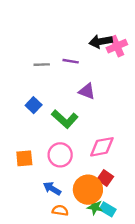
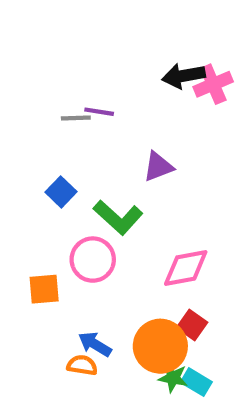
purple line: (71, 61) -> (99, 112), moved
purple triangle: (87, 91) -> (158, 167), turned -42
pink circle: (60, 155) -> (93, 260), moved
orange semicircle: (60, 210) -> (82, 365), moved

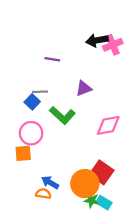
gray line: (76, 118) -> (40, 92), moved
pink circle: (93, 260) -> (31, 133), moved
pink diamond: (186, 268) -> (108, 125), moved
red square: (192, 325) -> (102, 172), size x1.5

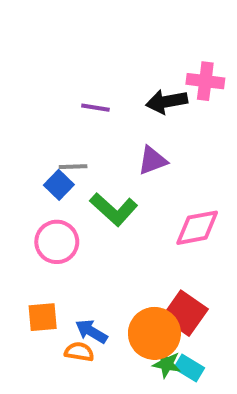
black arrow: (97, 40) -> (167, 101), moved
pink cross: (113, 45) -> (205, 81), turned 30
orange square: (23, 153) -> (43, 317), moved

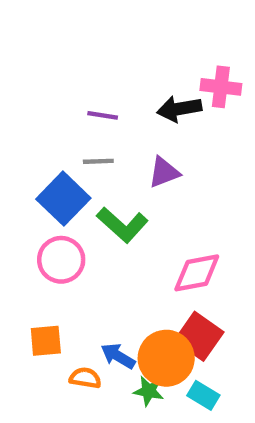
gray line: (73, 167) -> (98, 161), moved
blue square: (59, 185) -> (63, 199), size x1.6
pink diamond: (197, 228) -> (197, 273), moved
blue arrow: (91, 331) -> (118, 356), moved
green star: (167, 364) -> (149, 391), moved

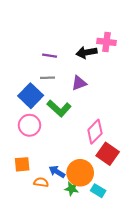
pink diamond: (197, 273) -> (95, 132), turned -35
red square: (199, 336) -> (108, 154), moved

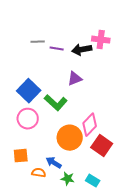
purple line: (50, 56) -> (57, 49), moved
gray line: (47, 78) -> (38, 42), moved
orange circle: (80, 173) -> (70, 138), moved

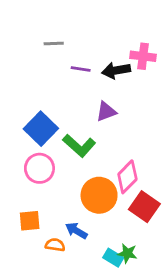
gray line: (38, 42) -> (54, 43), moved
green star: (68, 179) -> (127, 253), moved
cyan rectangle: (93, 181) -> (113, 258), moved

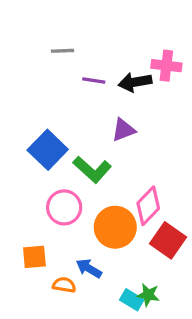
pink circle: (39, 168) -> (64, 207), moved

